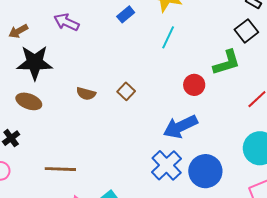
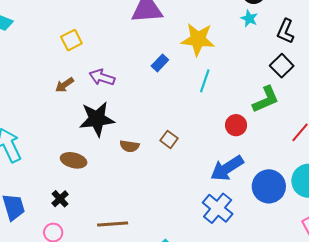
brown arrow: (18, 31) -> (65, 85), moved
black star: (35, 63) -> (97, 119), moved
blue circle: (205, 171) -> (269, 186), moved

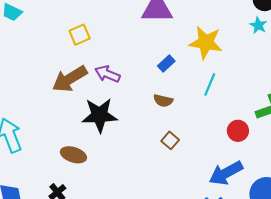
brown arrow: (65, 85) -> (70, 79), size x1.8
brown semicircle: (129, 146) -> (163, 101), moved

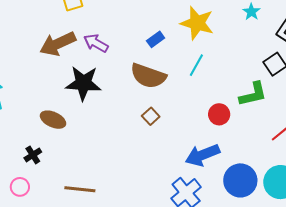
brown semicircle: (163, 101) -> (148, 76), size x1.8

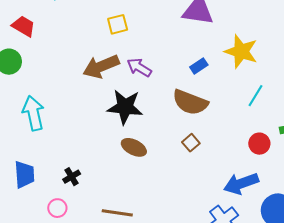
cyan line: (196, 65) -> (256, 96), moved
brown ellipse: (53, 120) -> (134, 147), moved

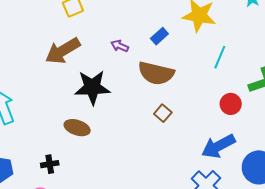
purple arrow: (139, 67) -> (120, 46), moved, size x0.7
brown ellipse: (134, 147) -> (77, 128), moved
black cross: (72, 177) -> (50, 164), turned 30

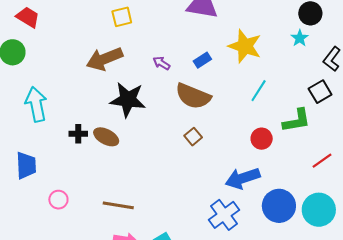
black cross: (50, 164) -> (78, 134), moved

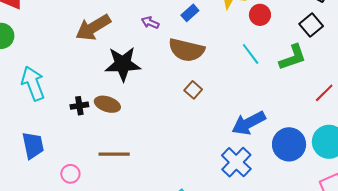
cyan line: (259, 91) -> (251, 54), moved, turned -60
red circle: (262, 139) -> (260, 15), moved
brown line: (118, 205) -> (114, 154), moved

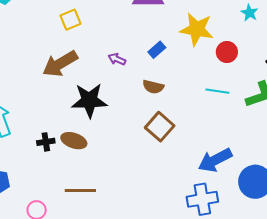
brown semicircle: (187, 50) -> (153, 87), size x0.6
cyan line: (251, 54) -> (217, 91), turned -45
brown square: (193, 90) -> (160, 127), size x1.6
blue cross: (236, 162) -> (202, 199), turned 36

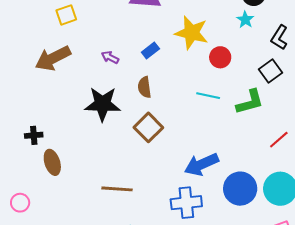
brown semicircle: (153, 87) -> (144, 87), turned 65
black star: (89, 100) -> (103, 104), moved
brown ellipse: (74, 141) -> (52, 162), moved, turned 50
brown line: (80, 191) -> (117, 189), moved

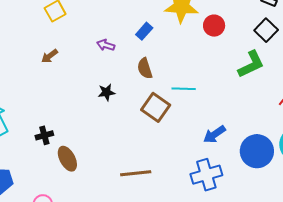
brown arrow: (53, 58) -> (50, 56), size x0.5
cyan line: (208, 96) -> (184, 89), moved
black star: (103, 104) -> (106, 92), size x0.5
blue arrow: (201, 164) -> (214, 134), size x0.7

